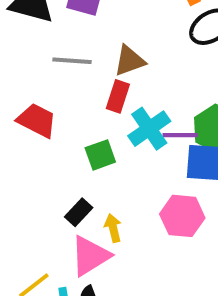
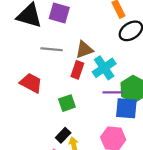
cyan cross: (149, 129) -> (104, 68), moved
black rectangle: (79, 212) -> (63, 135), moved

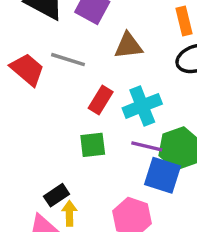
brown triangle: (84, 50) -> (128, 46), moved
red trapezoid: (31, 83) -> (27, 69), moved
green square: (67, 103) -> (93, 145), moved

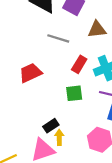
red trapezoid: (27, 69) -> (30, 73), moved, turned -65

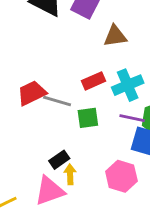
gray line: (58, 38) -> (57, 101), moved
red rectangle: (79, 64) -> (94, 81), turned 36

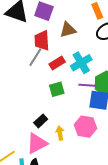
red trapezoid: (32, 93) -> (42, 40), moved, turned -60
gray line: (57, 101) -> (35, 57), moved, turned -66
yellow arrow: (70, 174) -> (60, 133), moved

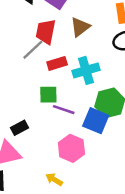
brown triangle: (68, 30) -> (80, 27), turned -36
purple line: (87, 85) -> (64, 110), moved
yellow arrow: (60, 133) -> (54, 179), moved, turned -64

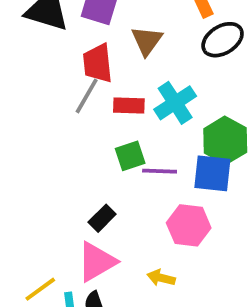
red rectangle: (57, 63) -> (129, 106), turned 36
yellow arrow: (54, 179) -> (161, 278), moved

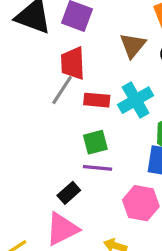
brown triangle: (147, 41) -> (133, 45), moved
purple line: (160, 171) -> (98, 168), moved

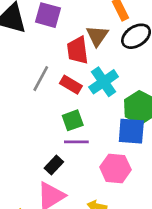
red trapezoid: (73, 63) -> (77, 50), moved
red rectangle: (97, 100) -> (71, 85), turned 30

